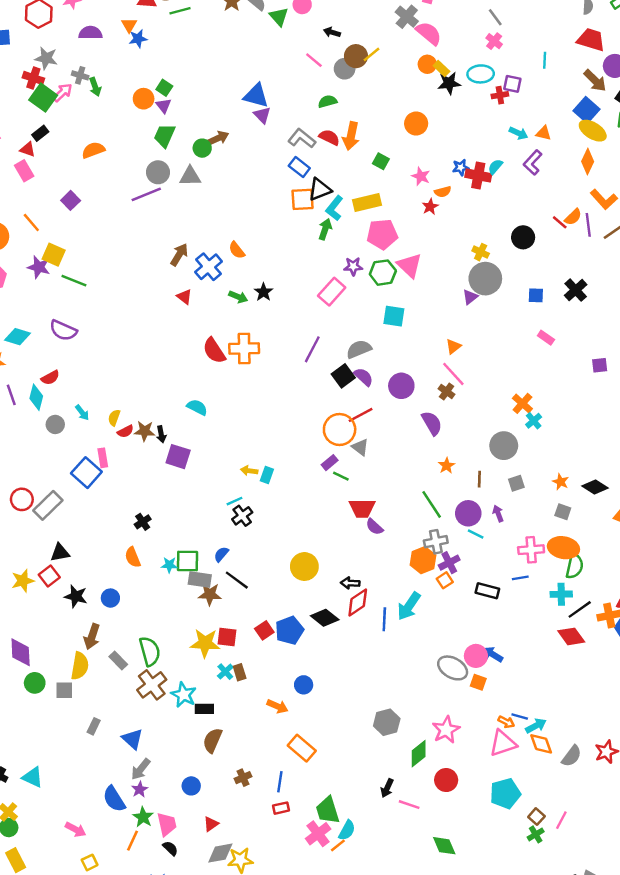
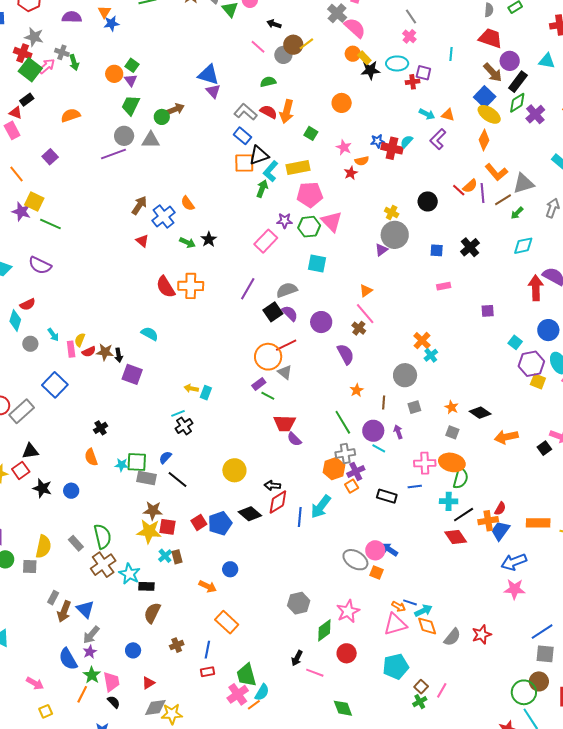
pink rectangle: (546, 338) -> (444, 286), turned -48
pink rectangle: (103, 458) -> (71, 349), moved
brown star: (210, 594) -> (153, 511), moved
brown arrow: (92, 637) -> (64, 612), moved

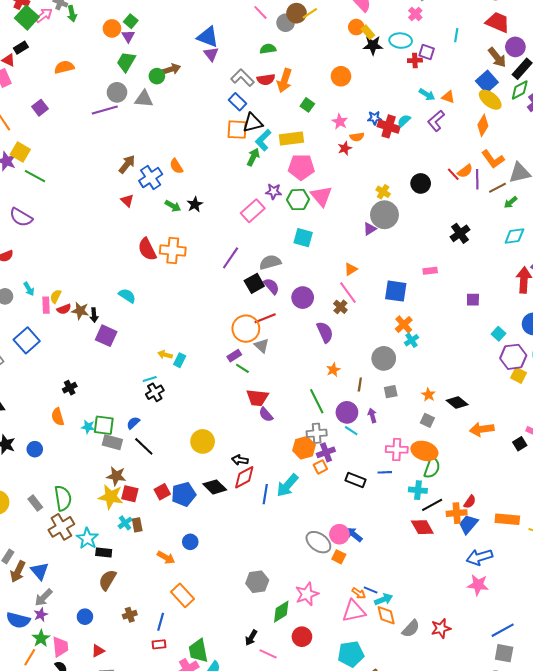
red semicircle: (269, 112) -> (266, 80), turned 138
blue square: (437, 250) -> (396, 291), moved, size x1.6
blue semicircle: (68, 659) -> (18, 620), turned -50

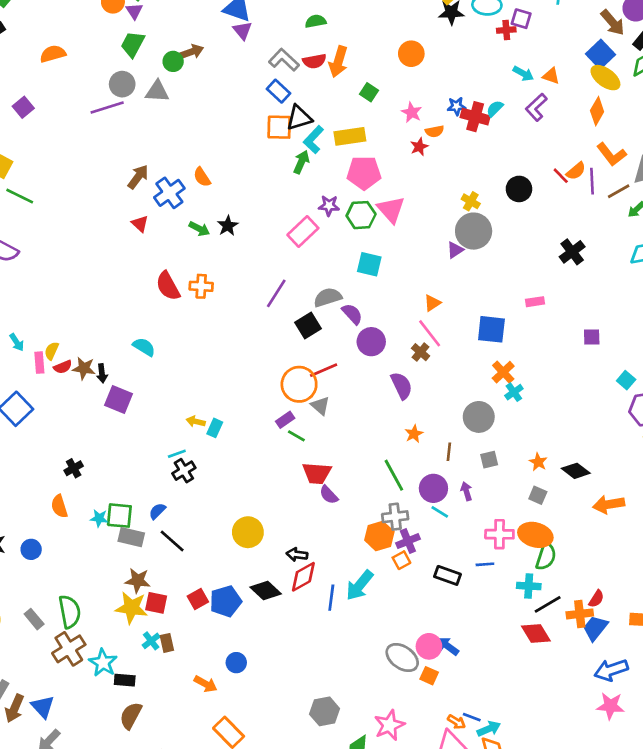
orange cross: (173, 250) -> (201, 286), size x0.7
purple semicircle: (271, 286) -> (352, 314), moved

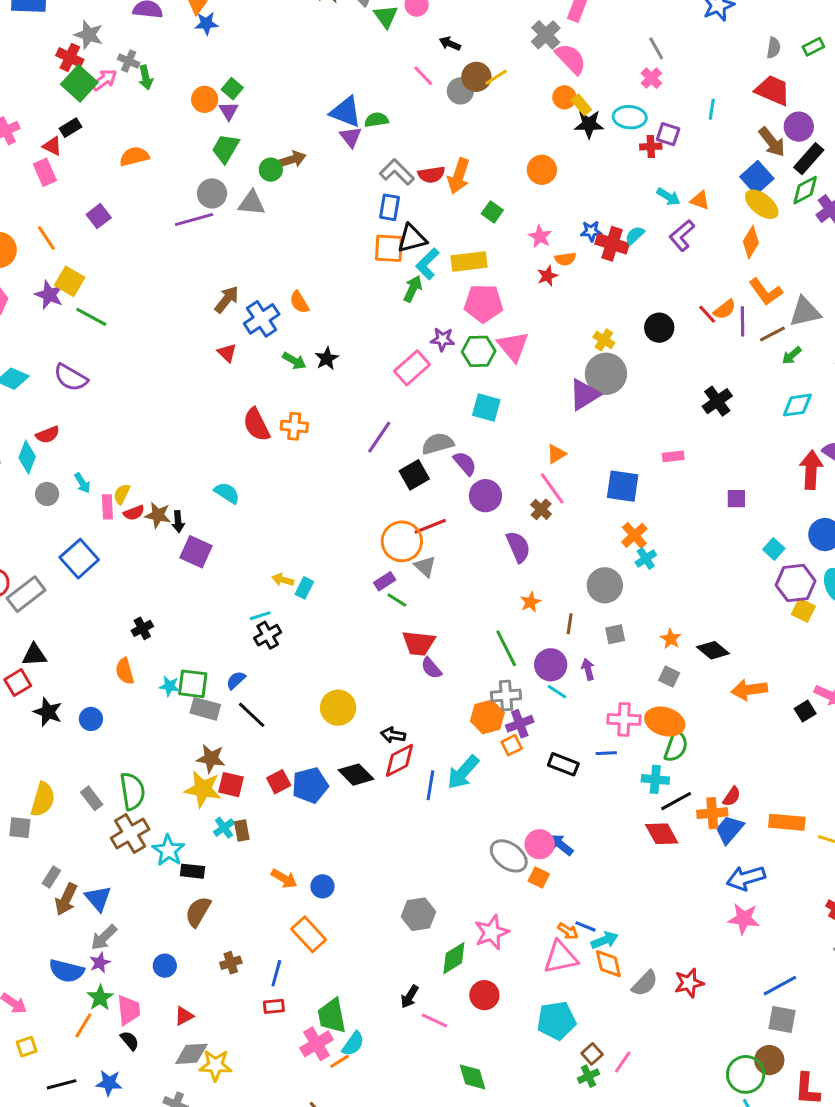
green semicircle: (316, 21) -> (376, 120), moved
blue rectangle: (279, 91) -> (390, 207), turned 55
purple triangle: (455, 250) -> (584, 395), size x1.6
blue circle: (236, 663) -> (322, 886), moved

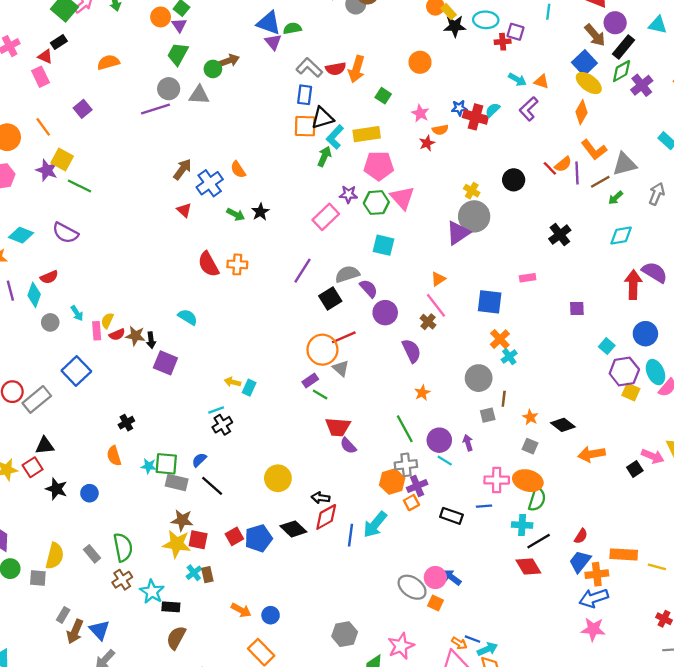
brown line: (570, 624) -> (504, 399), moved
orange cross: (712, 813) -> (597, 574), moved
brown cross: (130, 834) -> (122, 580), size x0.7

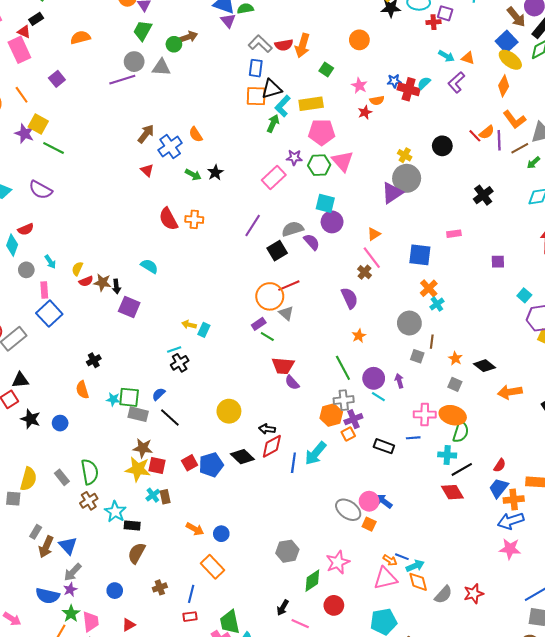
pink rectangle: (40, 77) -> (19, 50), size x1.4
purple circle: (385, 313) -> (332, 222), moved
pink rectangle: (97, 331) -> (44, 290), moved
gray square: (488, 415) -> (417, 356), turned 32

